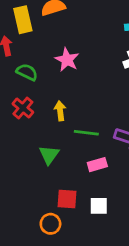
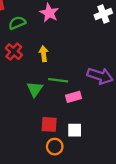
green semicircle: (27, 72) -> (17, 23), turned -49
green line: (86, 133) -> (58, 80), moved
orange circle: (50, 224) -> (55, 147), moved

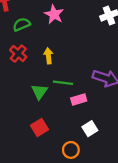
red square: (49, 124) -> (39, 128), moved, turned -35
white square: (75, 130) -> (90, 129), moved, turned -32
orange circle: (55, 147) -> (71, 150), moved

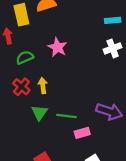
yellow arrow: (48, 56) -> (43, 86), moved
green triangle: (39, 92) -> (39, 113), moved

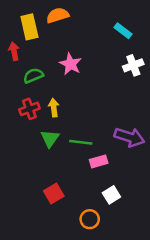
cyan rectangle: (113, 20) -> (123, 31), moved, turned 42
red cross: (21, 87) -> (29, 109), turned 30

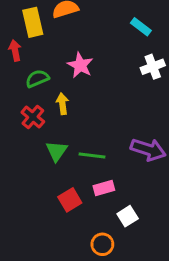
yellow arrow: (54, 108) -> (62, 104), moved
red cross: (29, 109) -> (33, 117), turned -30
pink rectangle: (99, 161) -> (104, 188), moved
red square: (54, 194) -> (70, 200), moved

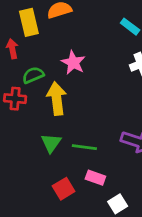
yellow arrow: (62, 104) -> (57, 99), size x1.6
red cross: (33, 117) -> (15, 99), moved, turned -35
pink rectangle: (104, 188) -> (95, 178), turned 36

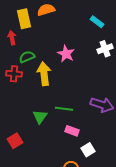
pink star: (73, 63) -> (66, 54), moved
green triangle: (51, 143) -> (40, 117), moved
red square: (64, 189) -> (15, 141), moved

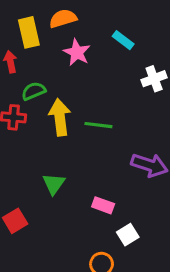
cyan rectangle: (97, 22) -> (123, 40), moved
pink star: (66, 54) -> (77, 52), moved
green line: (64, 109) -> (98, 125), moved

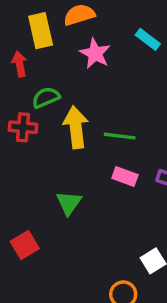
pink rectangle: (103, 205) -> (125, 176), moved

